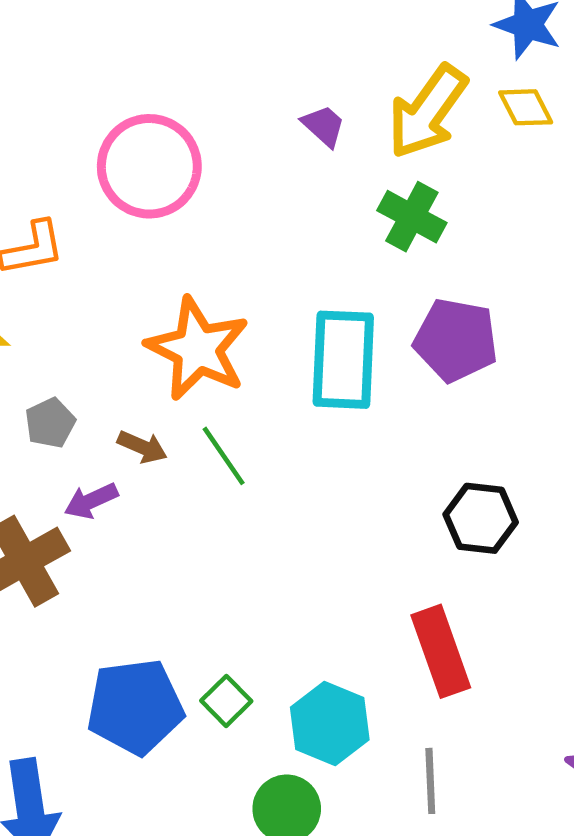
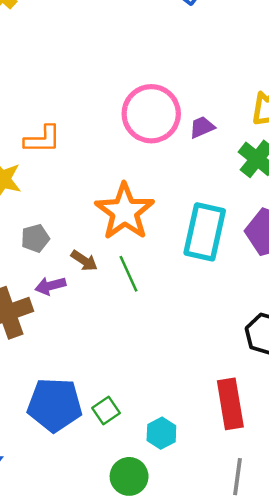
purple trapezoid: (324, 126) -> (202, 127), moved, turned -76
pink circle: (149, 166) -> (151, 114), moved
cyan hexagon: (330, 724) -> (161, 433), size x0.7
gray line: (430, 781) -> (237, 477), moved

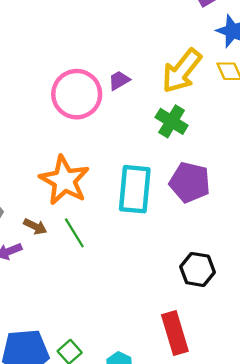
purple trapezoid: (202, 127) -> (119, 80), moved

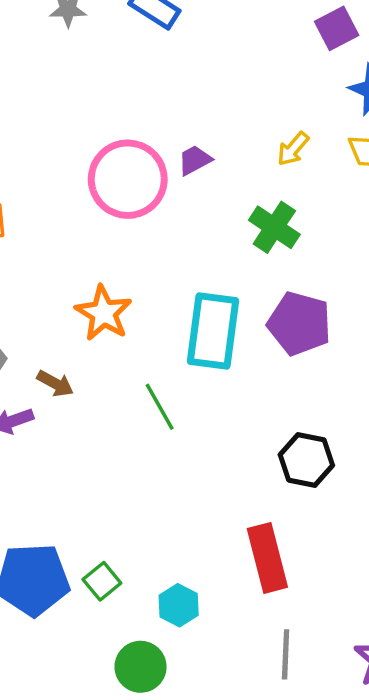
yellow arrow: (182, 71) -> (293, 149), size x0.5
orange star: (64, 180) -> (104, 313), size x0.7
green line: (74, 233) -> (160, 407), moved

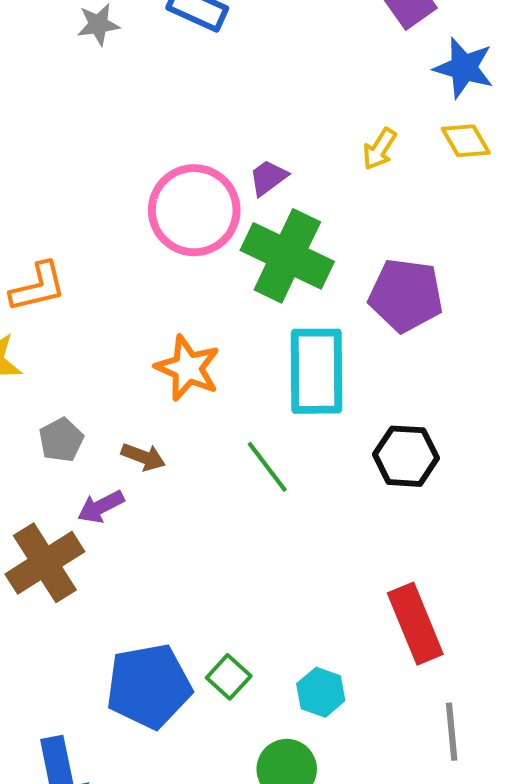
green cross: (274, 227) -> (287, 256), moved, size x1.5
purple pentagon: (299, 323) -> (406, 295), moved
black hexagon: (306, 460) -> (406, 456), moved

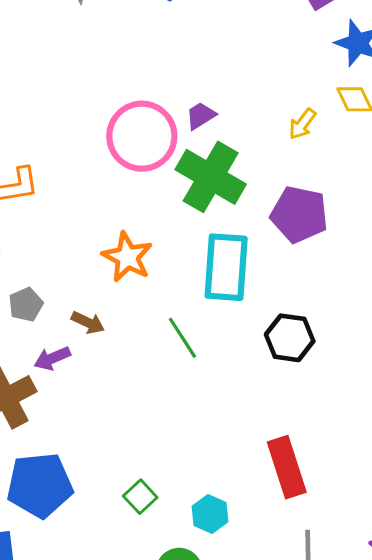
yellow arrow: (380, 149) -> (302, 124), moved
blue pentagon: (149, 686) -> (40, 485), moved

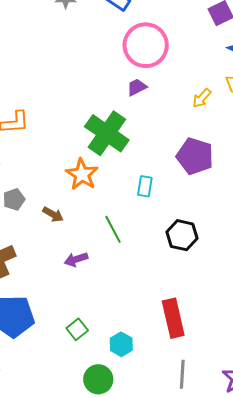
pink circle: (142, 136) -> (146, 45), moved
green cross: (211, 177) -> (107, 133), moved
cyan rectangle: (226, 267) -> (145, 186), size x0.5
purple arrow: (52, 358) -> (76, 259), moved

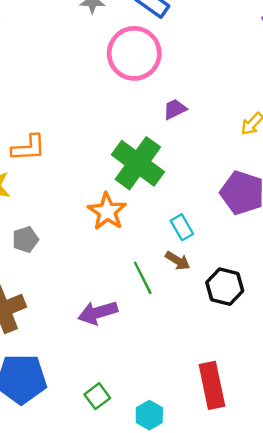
pink circle: (146, 45) -> (134, 53), moved
cyan rectangle: (145, 186) -> (182, 227), turned -40
brown arrow: (53, 214) -> (178, 261), moved
purple arrow: (76, 259) -> (98, 313), size x1.4

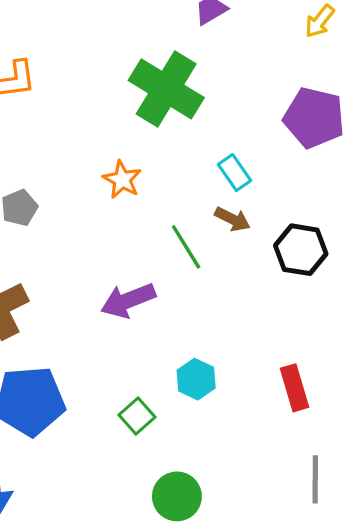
orange star: (107, 211) -> (122, 180), moved, size x0.7
red rectangle: (212, 385) -> (295, 388), size x0.7
cyan hexagon: (149, 415) -> (196, 379), moved

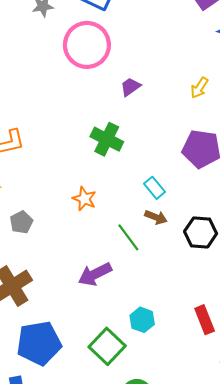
green cross: (166, 89) -> (107, 139), size x0.7
green square: (137, 416) -> (107, 346), size x1.6

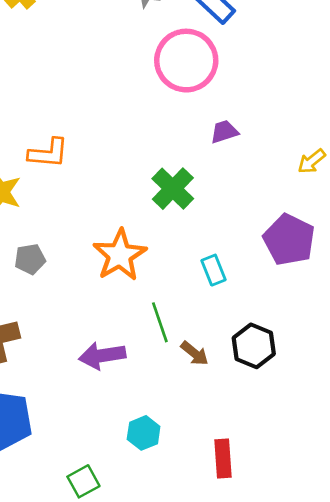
orange star: (84, 199) -> (120, 255), size x1.6
brown arrow: (156, 217) -> (195, 353), moved
green square: (107, 346) -> (83, 481), moved, size x0.7

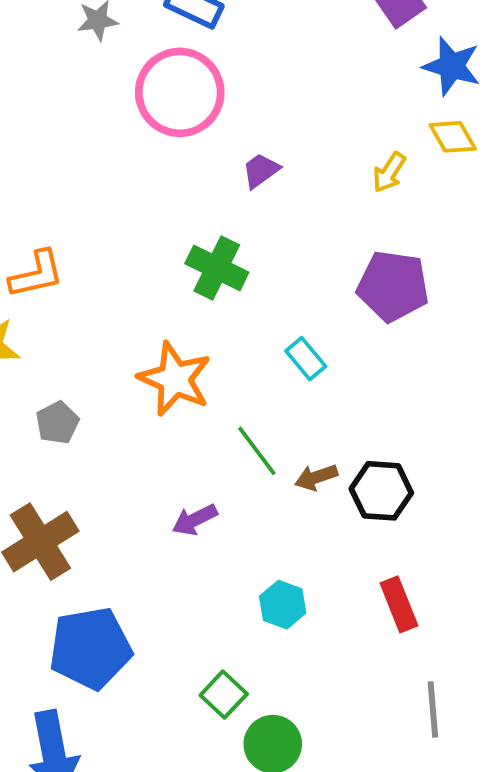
black hexagon: (254, 346) -> (381, 491), moved
brown arrow: (195, 353) -> (316, 477), turned 140
purple arrow: (102, 356) -> (195, 520), size x0.7

